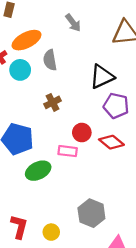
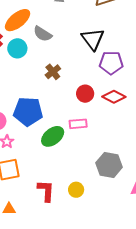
gray semicircle: (50, 60) -> (43, 34), turned -36
black triangle: (102, 77) -> (93, 39), turned -30
pink rectangle: (68, 151) -> (78, 124), moved

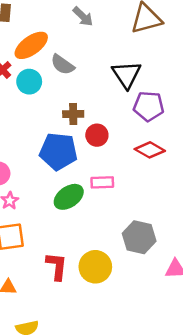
brown cross: (53, 72) -> (73, 114), turned 35
red circle: (85, 94) -> (97, 135), moved
blue pentagon: (28, 112) -> (58, 151), moved
yellow circle: (76, 190) -> (95, 267), size x1.6

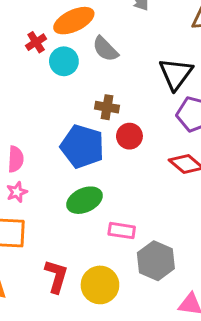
pink rectangle: (102, 182) -> (122, 231), moved

